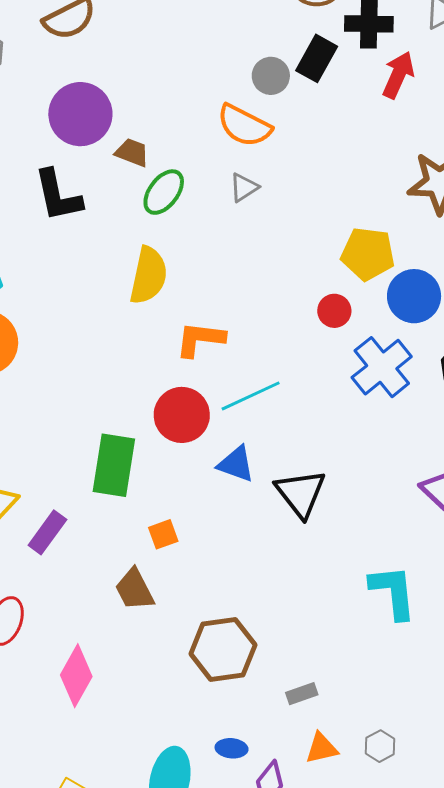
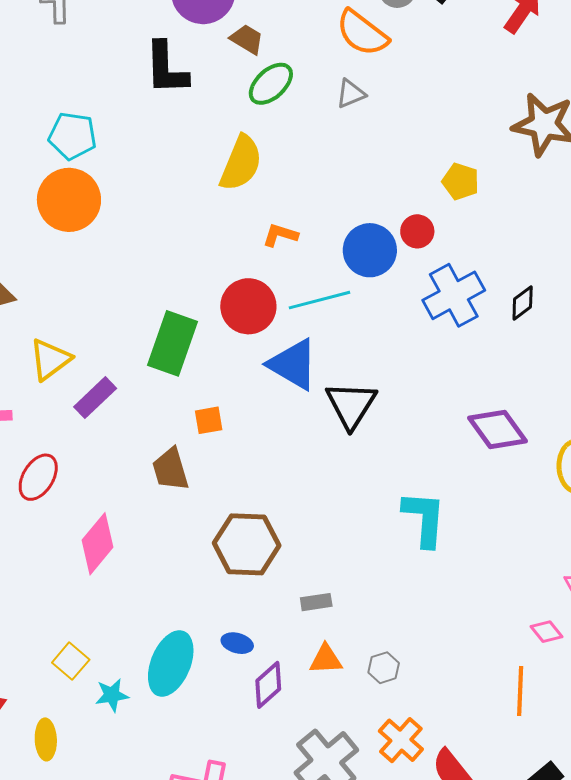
yellow pentagon: (368, 254) -> (461, 181), size x0.7
blue circle: (414, 296) -> (370, 250), moved
orange L-shape: (200, 339) -> (280, 235), size x0.7
blue triangle: (236, 464) -> (293, 364), size x1.4

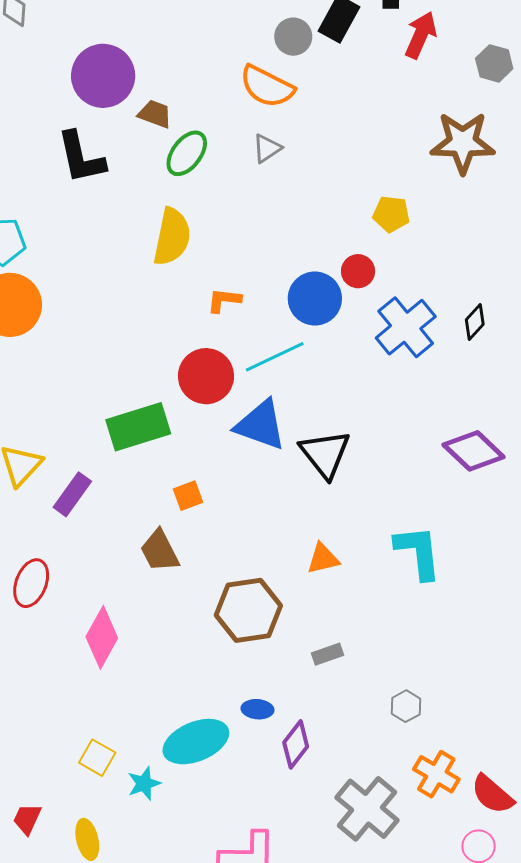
green rectangle: (172, 343) -> (138, 427), turned 64
orange triangle: (326, 659) -> (323, 559), moved
cyan ellipse: (171, 663) -> (196, 742), turned 56

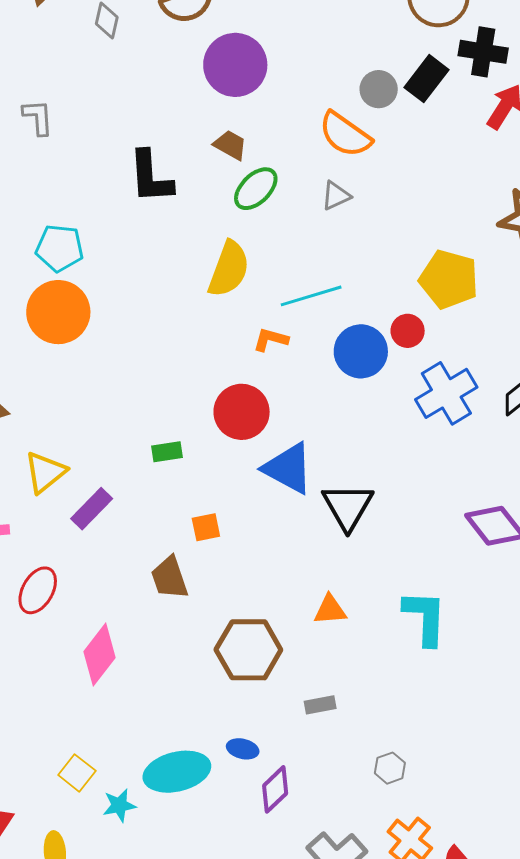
purple circle: (103, 76) -> (235, 65), moved
yellow pentagon: (391, 214) -> (449, 279), size x1.6
cyan line: (275, 357) -> (311, 296), moved
green rectangle: (138, 427) -> (167, 452), size x0.5

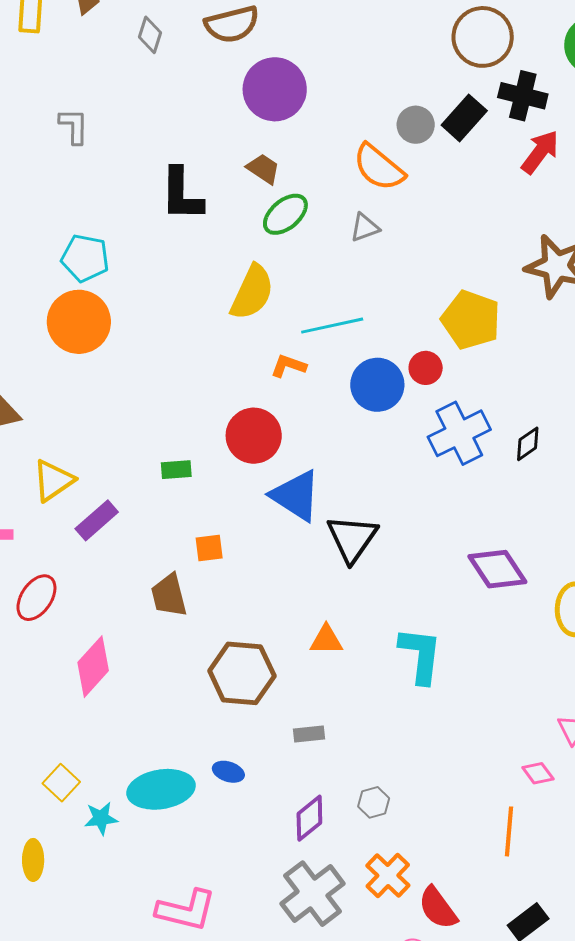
purple diamond: (275, 789) -> (309, 818), moved

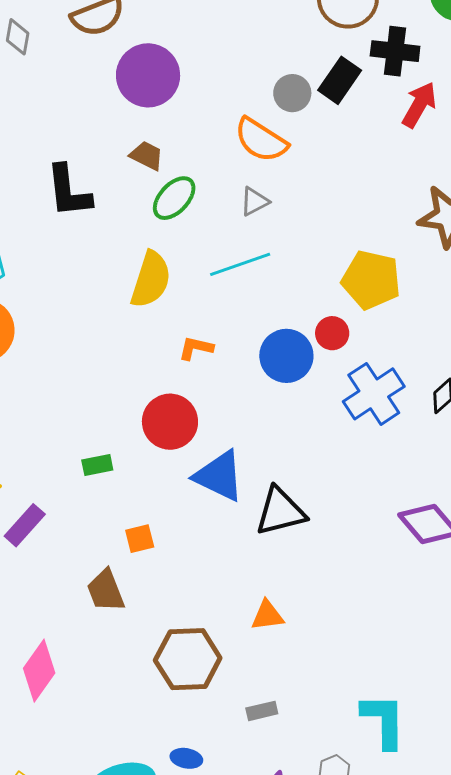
cyan line: (332, 326) -> (240, 264), moved
black triangle: (352, 538) -> (280, 511), turned 48
cyan L-shape: (421, 655) -> (384, 721), moved

